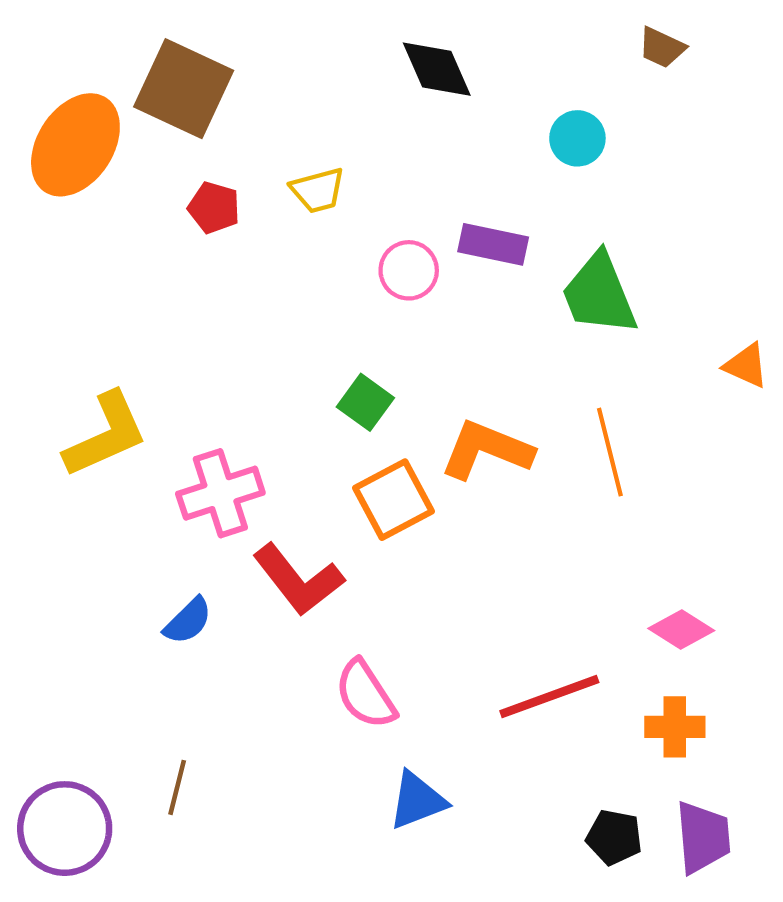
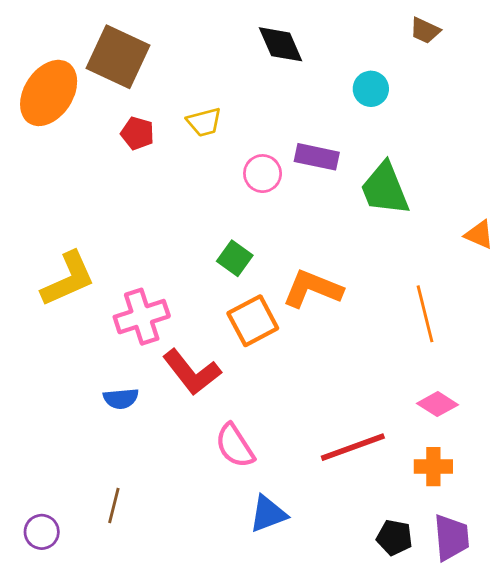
orange line: (610, 452) -> (425, 314), moved
blue semicircle: (188, 621) -> (121, 399), turned 40
purple circle: (65, 829) -> (42, 532), size x0.6

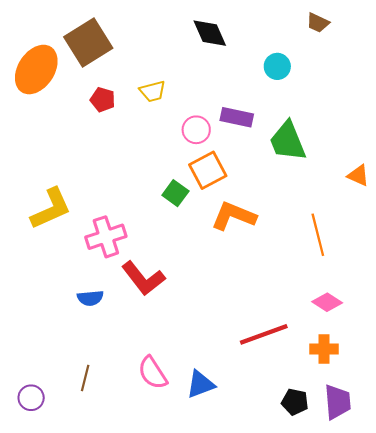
brown square: (118, 57) -> (88, 43), turned 33
orange square: (253, 321) -> (208, 170), moved
pink semicircle: (235, 446) -> (153, 373), moved

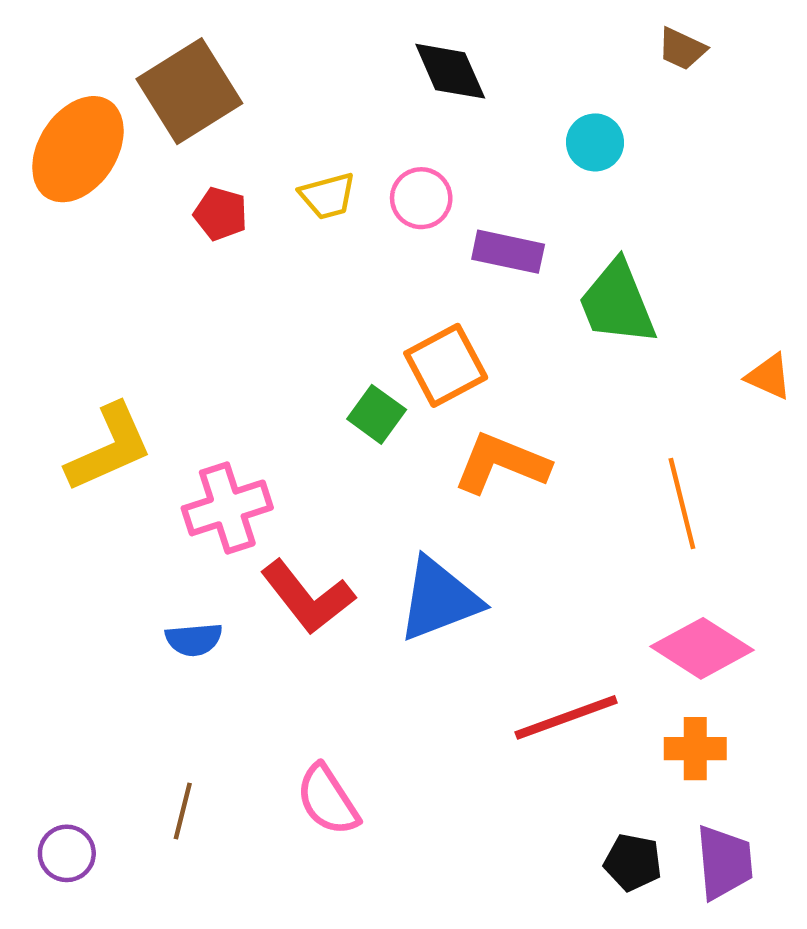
pink circle: (196, 130) -> (421, 198), moved
pink diamond: (327, 302) -> (702, 648), size x1.5
blue triangle: (200, 384) -> (439, 599), moved, size x1.4

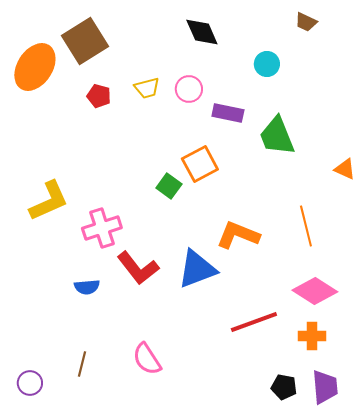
orange L-shape: (501, 463) -> (238, 235), moved

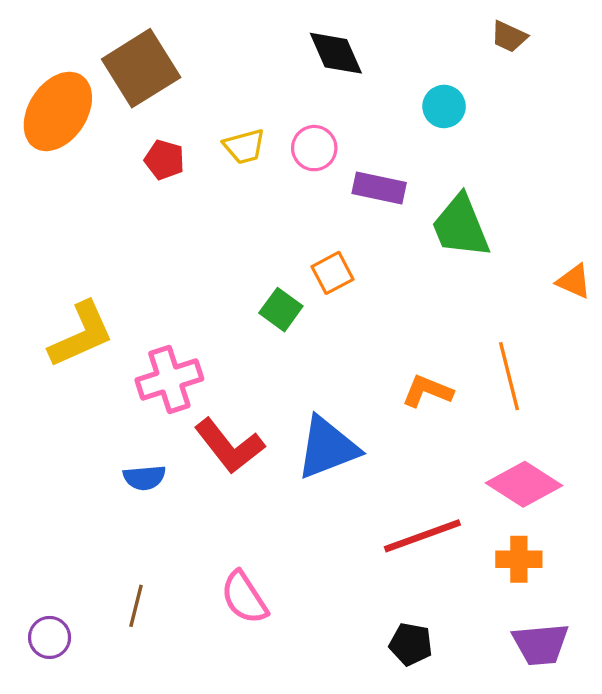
orange square: (200, 164) -> (333, 273), size x0.7
orange L-shape: (238, 235) -> (427, 391), moved, size x0.7
black pentagon: (284, 387) -> (411, 644), moved
purple trapezoid: (325, 387) -> (541, 644), turned 90

